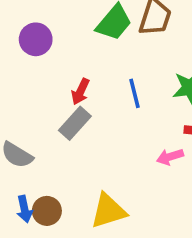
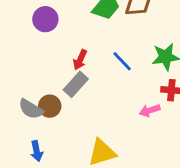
blue line: (135, 93) -> (122, 61), turned -30
brown circle: (47, 211) -> (50, 106), moved

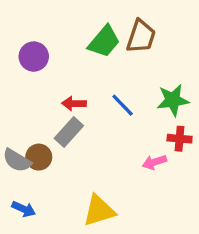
red arrow: (80, 60) -> (74, 103), turned 66
blue arrow: (37, 151) -> (24, 209), turned -54

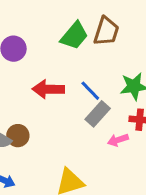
red arrow: (74, 103) -> (48, 89), size x1.5
gray rectangle: (69, 132) -> (98, 114), moved

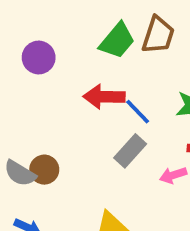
red arrow: (48, 89) -> (104, 97), moved
gray rectangle: (98, 114) -> (130, 151), moved

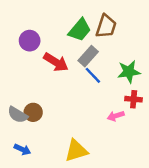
red arrow: (104, 97) -> (56, 62), moved, turned -150
gray rectangle: (130, 151) -> (88, 56), moved

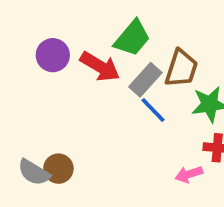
brown trapezoid: (106, 26) -> (181, 68), moved
red arrow: (56, 62) -> (100, 67), moved

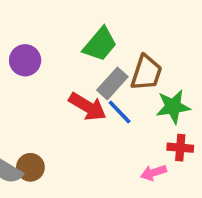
red arrow: (100, 67) -> (87, 107), moved

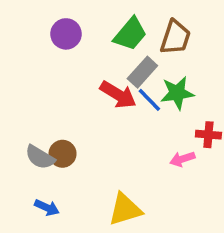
purple circle: (25, 60) -> (66, 34), moved
brown trapezoid: (146, 73) -> (175, 37), moved
green star: (173, 107) -> (177, 93), moved

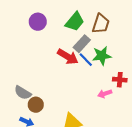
brown circle: (63, 154) -> (36, 105), moved

